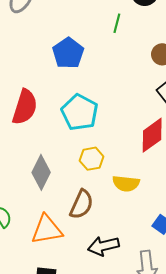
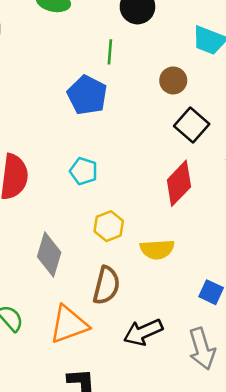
blue pentagon: (68, 53) -> (87, 95), moved
cyan pentagon: (80, 112) -> (84, 171), size x0.6

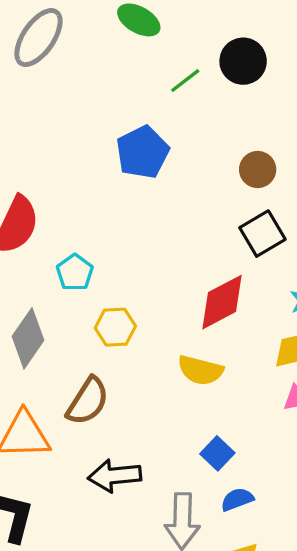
green line: (110, 52) -> (185, 81), moved, turned 30
cyan pentagon: (84, 171) -> (75, 273), moved
yellow semicircle: (157, 249) -> (200, 370), moved

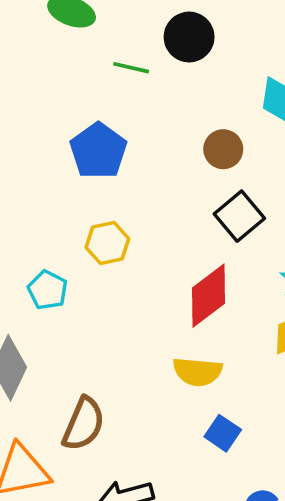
green line: (185, 81) -> (131, 68), turned 60
yellow hexagon: (115, 327) -> (107, 243), moved
blue square: (217, 453) -> (223, 433), moved

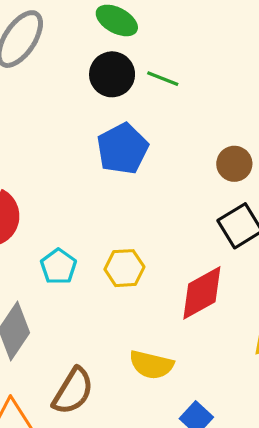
black circle: (189, 37) -> (112, 74), moved
yellow hexagon: (107, 243) -> (124, 268), moved
yellow semicircle: (198, 372) -> (151, 365), moved

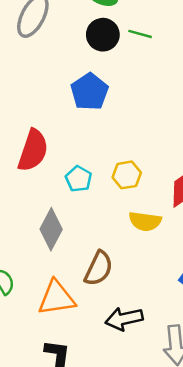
blue pentagon: (122, 149) -> (90, 92), moved
yellow semicircle: (151, 365) -> (145, 221), moved

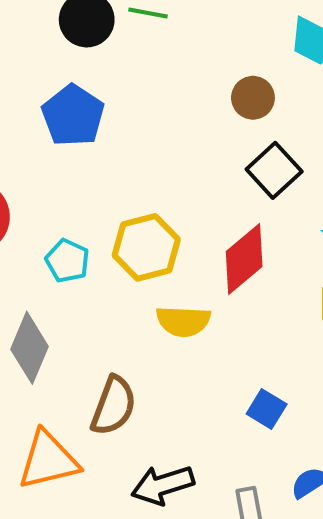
yellow hexagon: (127, 175) -> (146, 247), size x1.4

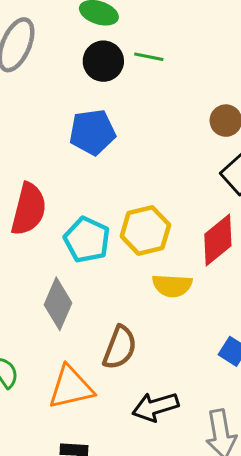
blue pentagon: (73, 116) -> (92, 132), turned 30
cyan pentagon: (67, 261) -> (87, 240), size x1.4

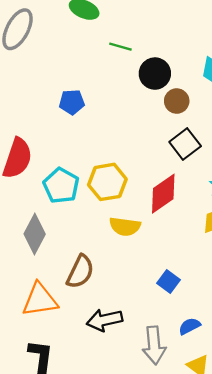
black circle: (103, 61) -> (155, 74), moved
blue pentagon: (92, 132) -> (72, 102), size x0.7

